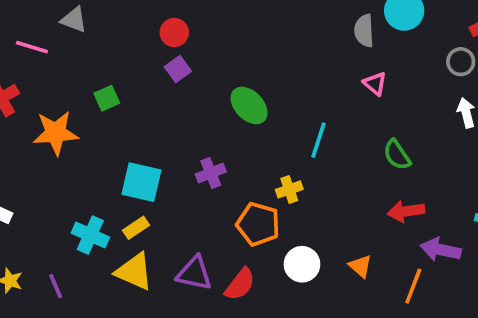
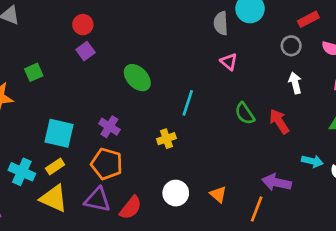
purple cross: (211, 173) -> (109, 127), turned -36
red arrow: (406, 211) -> (279, 121), moved, turned 65
orange pentagon: (258, 224) -> (107, 164), moved

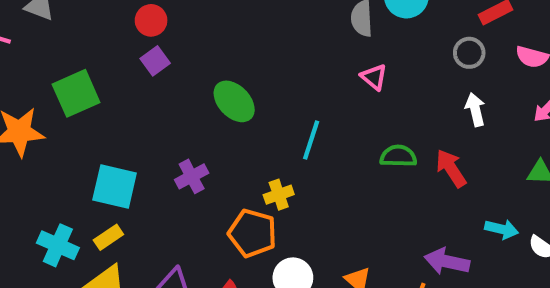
green square: (34, 72) -> (76, 93), size x1.6
green semicircle: (245, 113) -> (398, 156), turned 125
purple cross: (109, 127) -> (192, 176), turned 30
orange pentagon: (107, 164) -> (252, 233), moved

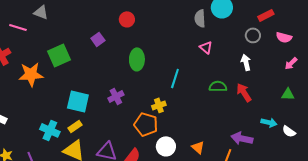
red circle: (151, 20) -> (127, 19), moved
green ellipse: (234, 101) -> (137, 59), turned 45
white arrow: (475, 110) -> (246, 62), moved

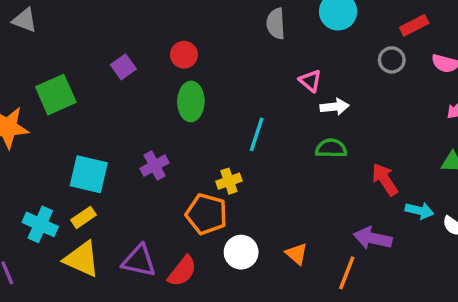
gray semicircle: (200, 18) -> (276, 24), moved
red circle: (127, 19) -> (184, 55), moved
white arrow: (246, 62) -> (335, 107), moved, turned 98
red arrow: (244, 92) -> (385, 179), moved

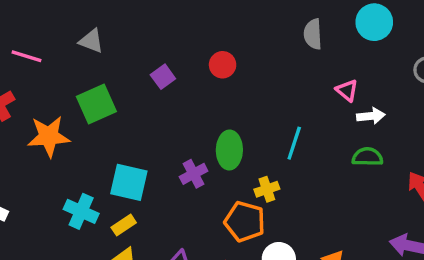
gray triangle: (25, 20) -> (91, 41), moved
green ellipse: (191, 101) -> (229, 150), moved
cyan cross: (40, 224) -> (81, 211), moved

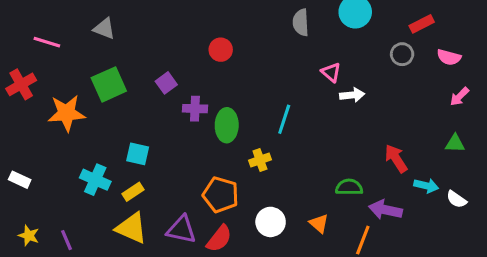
purple square: (163, 77) -> (166, 83), moved
green semicircle: (367, 157) -> (349, 187), moved
purple cross: (194, 174) -> (195, 109), moved, turned 30
cyan square: (129, 182) -> (138, 154), size x0.7
orange pentagon: (245, 222) -> (221, 195), moved

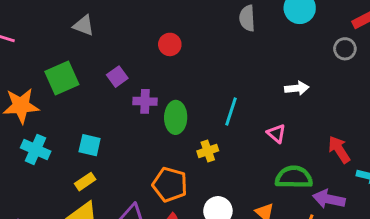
gray triangle: (104, 28) -> (84, 25), moved
pink triangle: (331, 72) -> (276, 133), moved
cyan cross: (95, 180) -> (36, 149), moved
green semicircle: (349, 187) -> (294, 177), size x1.4

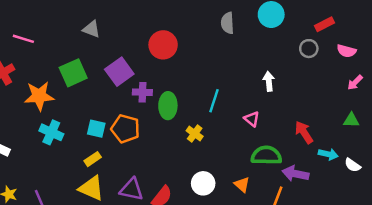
red circle: (170, 44) -> (163, 45), size x1.5
purple square: (117, 77) -> (119, 72), size x1.6
white arrow: (297, 88) -> (269, 81), turned -90
yellow cross: (208, 151) -> (195, 134), turned -35
orange pentagon: (170, 185) -> (125, 129), moved

